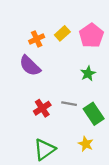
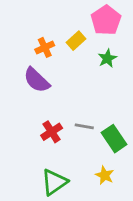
pink pentagon: (91, 36) -> (106, 20), moved
green star: (88, 74) -> (107, 58), moved

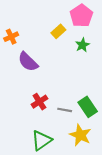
orange cross: (45, 47) -> (11, 37), moved
gray line: (84, 126) -> (65, 110), moved
yellow star: (105, 175) -> (80, 135), size x1.5

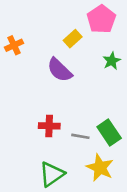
green star: (82, 45) -> (112, 61), moved
purple semicircle: (28, 62) -> (60, 70), moved
red cross: (39, 102) -> (49, 126), turned 35

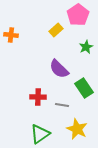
orange cross: (14, 45) -> (11, 35), turned 32
purple semicircle: (60, 70) -> (59, 69), moved
green rectangle: (109, 132) -> (84, 88), moved

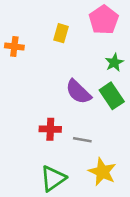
yellow rectangle: (56, 30) -> (61, 33), moved, turned -32
green rectangle: (84, 88) -> (112, 96), moved

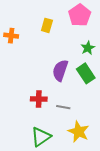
purple semicircle: (78, 92) -> (60, 70), turned 65

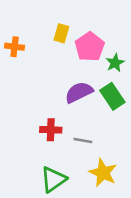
pink pentagon: (80, 15) -> (90, 47), moved
purple semicircle: (60, 70) -> (79, 92), turned 45

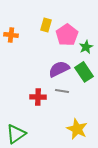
gray line: (83, 141) -> (62, 91), moved
green triangle: (53, 179) -> (16, 134), moved

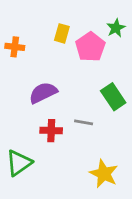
green star: (86, 47) -> (116, 28), moved
purple semicircle: (59, 69) -> (43, 93), moved
green triangle: (16, 134) -> (19, 163), moved

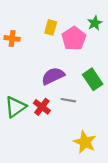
purple semicircle: (43, 93) -> (53, 76), moved
red cross: (51, 131) -> (42, 107), turned 35
green triangle: (19, 163) -> (15, 107), moved

